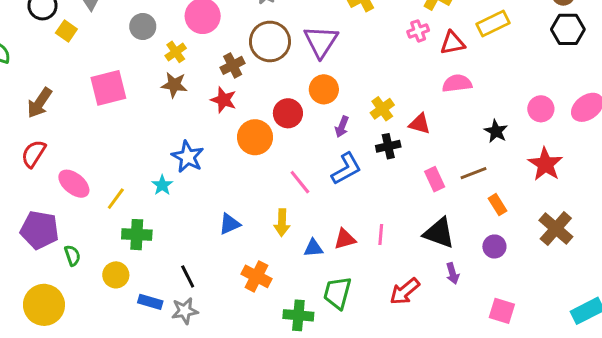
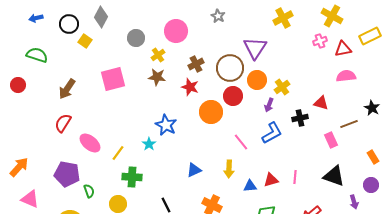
brown circle: (270, 41) -> (230, 68), moved
yellow cross: (382, 109) -> (282, 87), moved
brown line: (474, 173) -> (349, 124), moved
purple arrow: (453, 273) -> (354, 202), moved

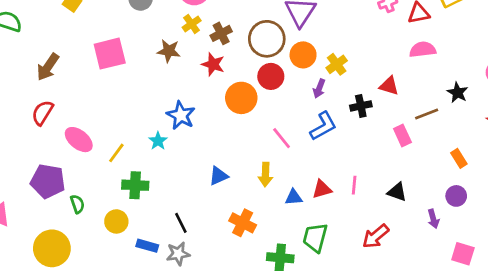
yellow cross: (158, 55) -> (192, 24), moved
black triangle: (334, 176) -> (397, 192), moved, size x0.7

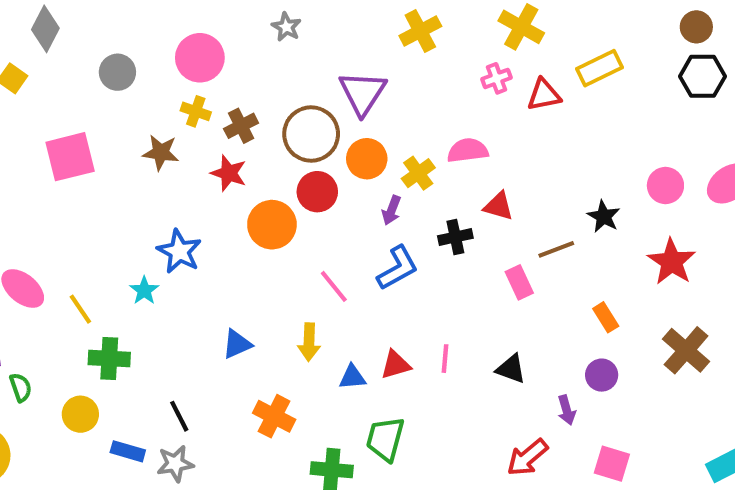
yellow cross: (192, 24) -> (196, 111), turned -36
pink semicircle: (423, 50) -> (468, 150), moved
yellow line: (116, 153) -> (80, 309), turned -70
red arrow: (376, 236) -> (527, 457), moved

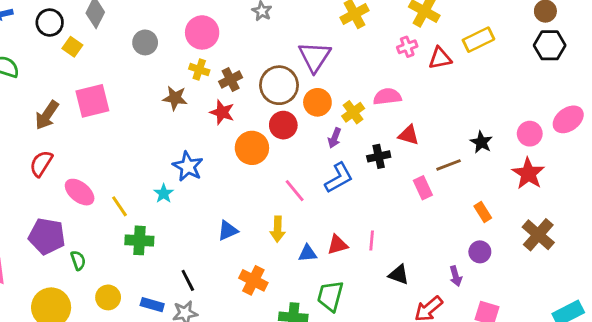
pink square: (70, 157) -> (92, 101), moved
pink circle: (665, 186) -> (530, 134), moved
black triangle: (511, 369) -> (399, 275), moved
yellow circle: (80, 414) -> (108, 297), moved

